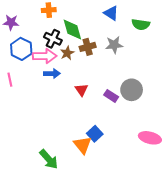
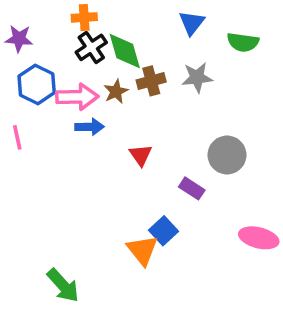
blue triangle: (111, 13) -> (192, 23), turned 35
black cross: (53, 39) -> (91, 47), moved, turned 30
purple rectangle: (111, 96) -> (192, 188), moved
green arrow: (49, 159) -> (63, 285), moved

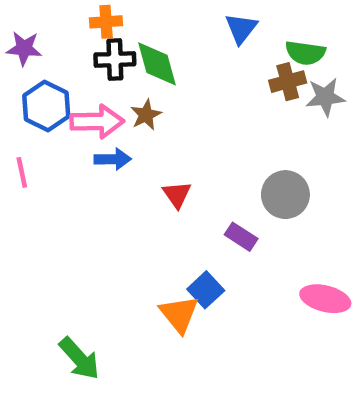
black cross: (91, 47) -> (115, 59), turned 32
gray star: (197, 77) -> (325, 97), moved
brown cross: (151, 81) -> (288, 82), moved

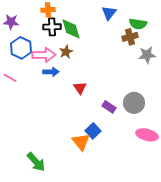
gray star: (325, 97) -> (147, 55), moved
pink line: (22, 172) -> (10, 78), turned -48
gray circle: (285, 195) -> (134, 103), moved

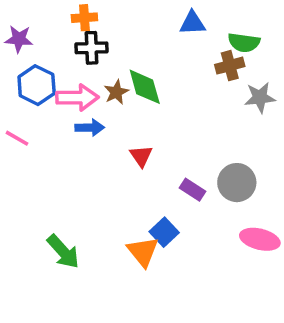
blue triangle: (109, 13) -> (193, 23), turned 49
green diamond: (71, 29) -> (145, 87), moved
green arrow: (36, 162) -> (63, 252), moved

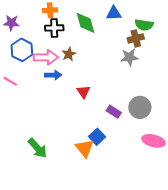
green diamond: (145, 87) -> (86, 23), moved
gray star: (260, 97) -> (129, 57), moved

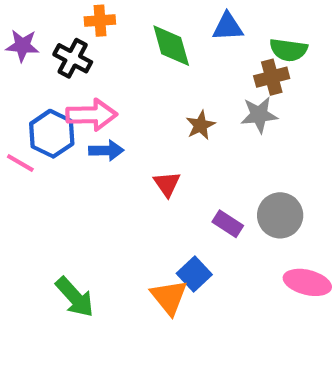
black cross: (54, 28) -> (73, 58), moved, turned 30
blue hexagon: (22, 50) -> (52, 134), moved
brown star: (69, 54) -> (200, 125), moved

